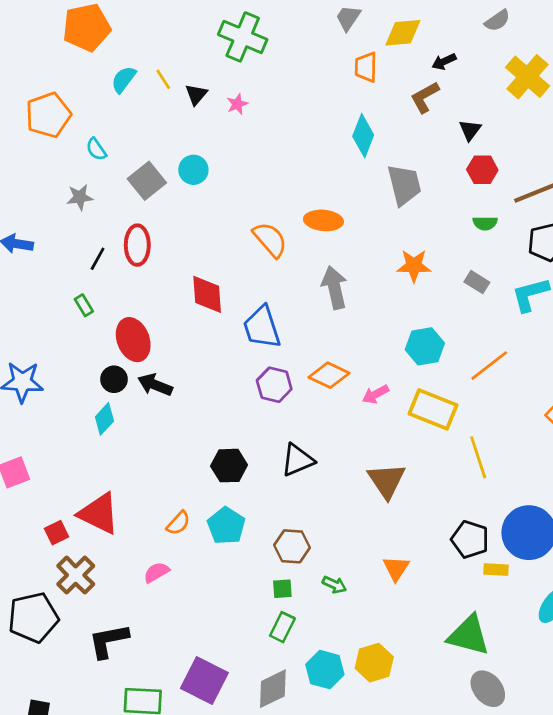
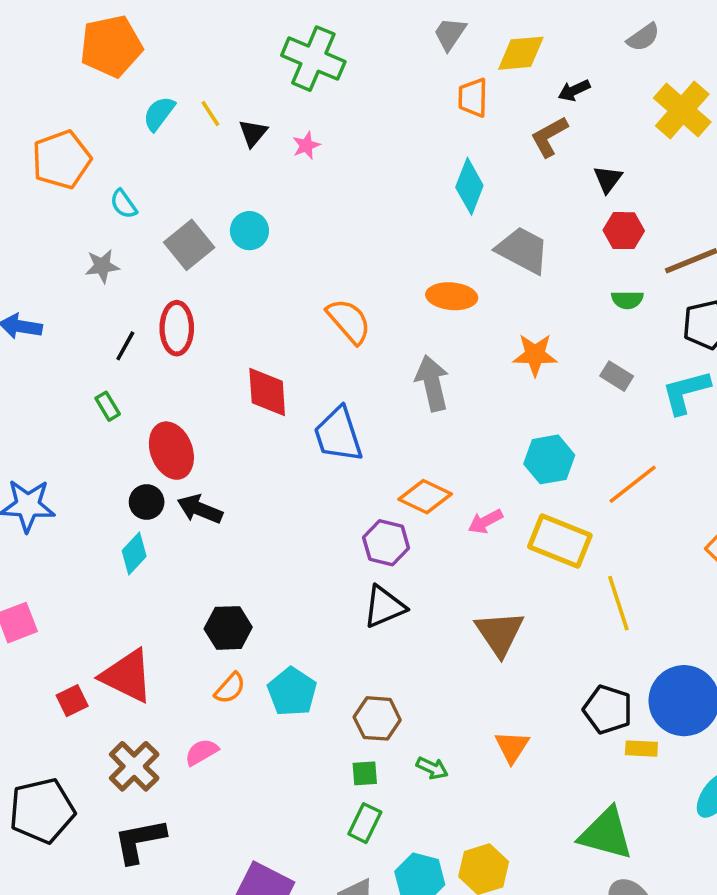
gray trapezoid: (404, 185) -> (523, 250), turned -48
orange ellipse: (323, 220) -> (452, 296), moved
purple hexagon: (274, 385) -> (386, 543), moved
black hexagon: (229, 466) -> (228, 628), moved
brown cross: (76, 575) -> (134, 766), moved

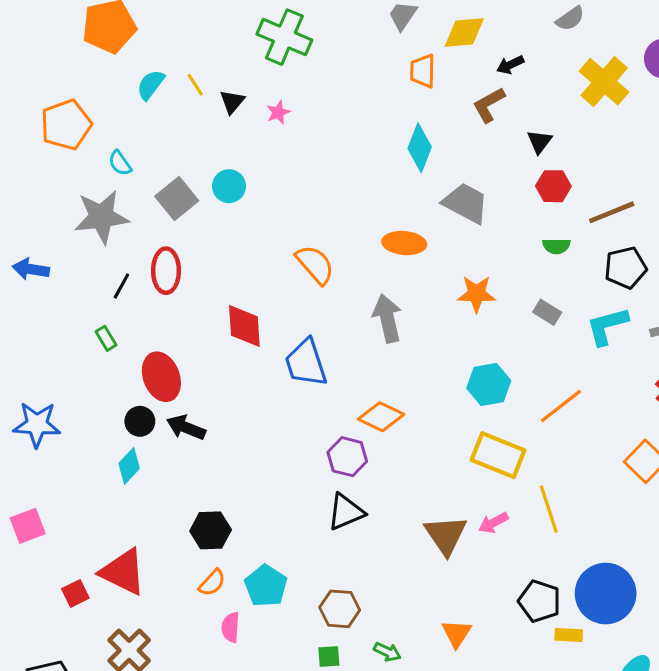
gray star: (102, 266) -> (101, 217), size x1.8
pink arrow: (485, 522) -> (493, 523), moved
pink semicircle: (202, 752) -> (231, 627), moved, turned -56

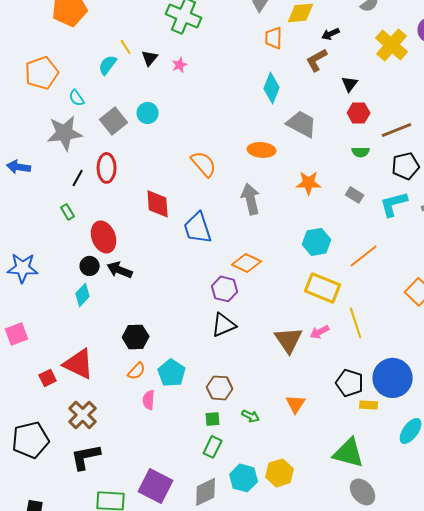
cyan semicircle: (151, 85) -> (108, 65), moved

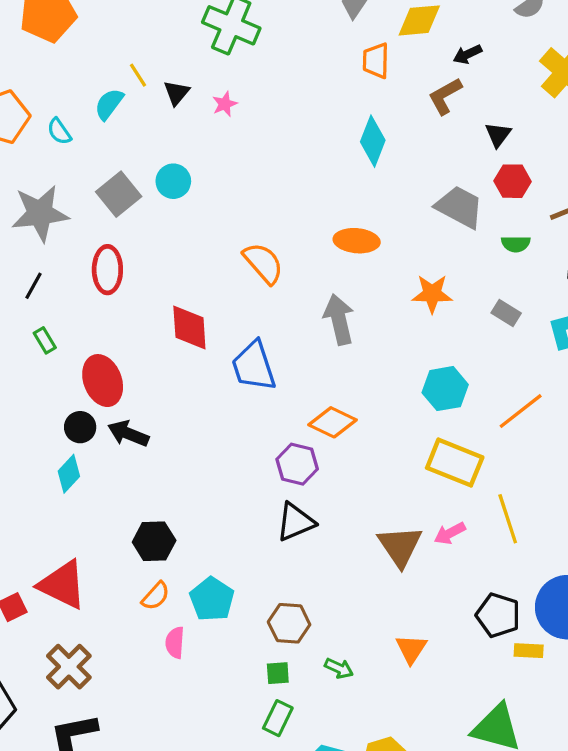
cyan semicircle: (77, 98) -> (59, 131), moved
gray trapezoid: (302, 124) -> (459, 207), moved
black line: (78, 178) -> (33, 286), moved

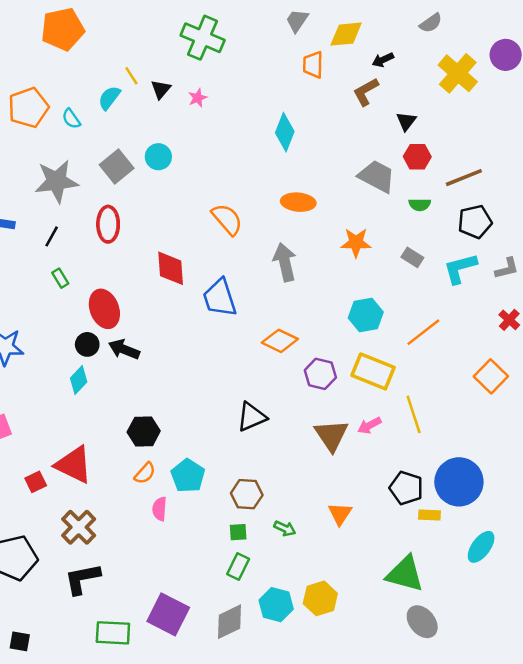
cyan diamond: (373, 141) -> (285, 132), moved
purple hexagon: (297, 464) -> (320, 374), moved

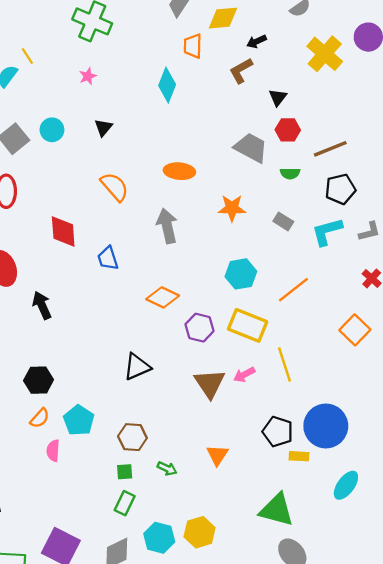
black triangle: (161, 89) -> (103, 128), moved
cyan diamond: (285, 132) -> (167, 85), moved
blue trapezoid: (220, 298) -> (108, 258), size x0.7
black arrow: (124, 349) -> (42, 305), moved, turned 44

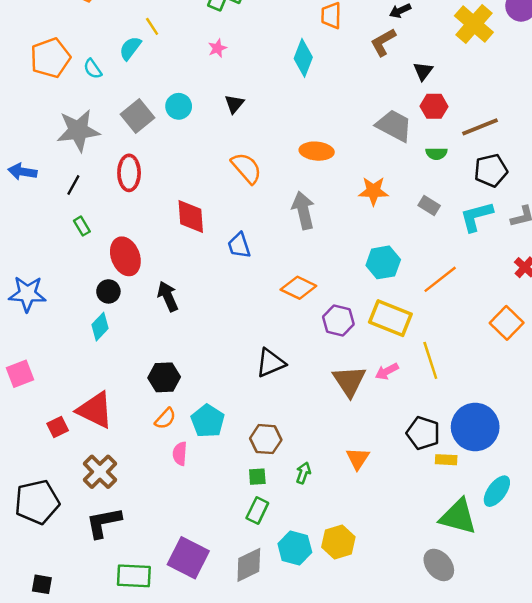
green arrow: (167, 468) -> (303, 473), turned -96
green triangle: (277, 510) -> (458, 517), moved

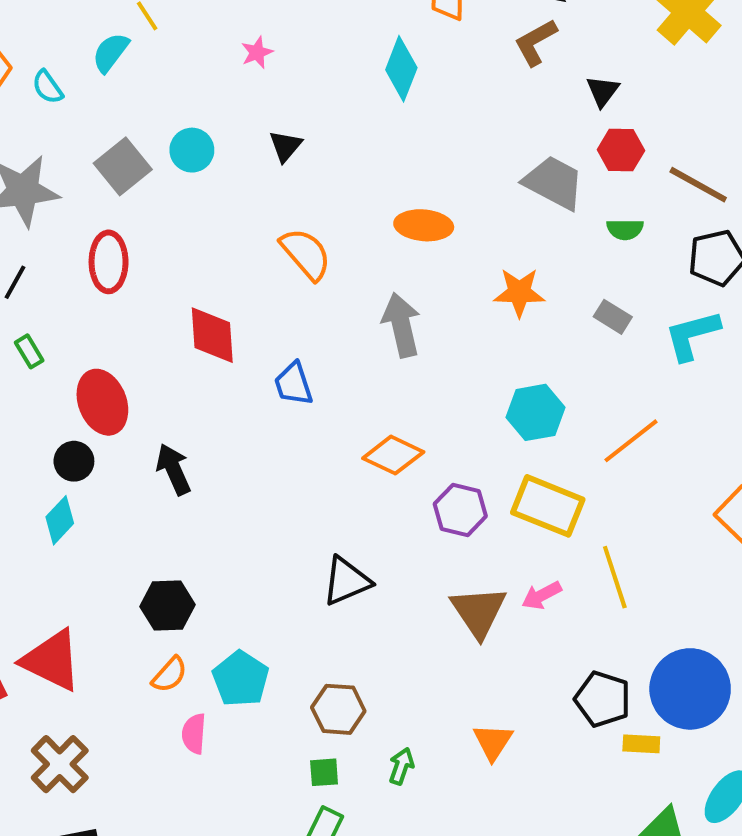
brown line: (480, 127) -> (698, 185), turned 51

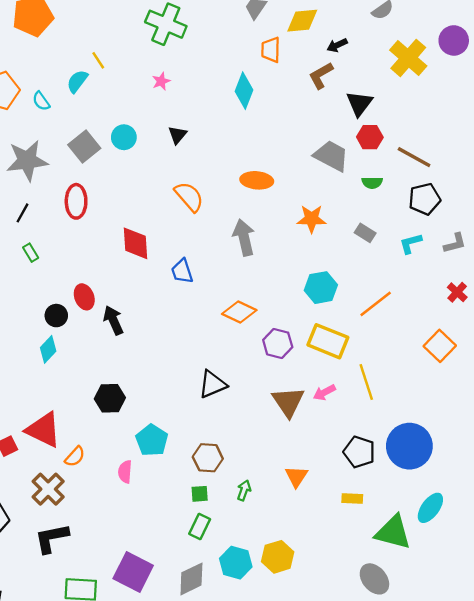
black triangle: (603, 91) -> (359, 103), size x1.4
cyan L-shape: (692, 335) -> (411, 243), size x0.7
red ellipse: (102, 402) -> (84, 297), moved, size x0.7
orange semicircle: (170, 675) -> (75, 457), moved
yellow rectangle: (641, 744) -> (352, 499), moved

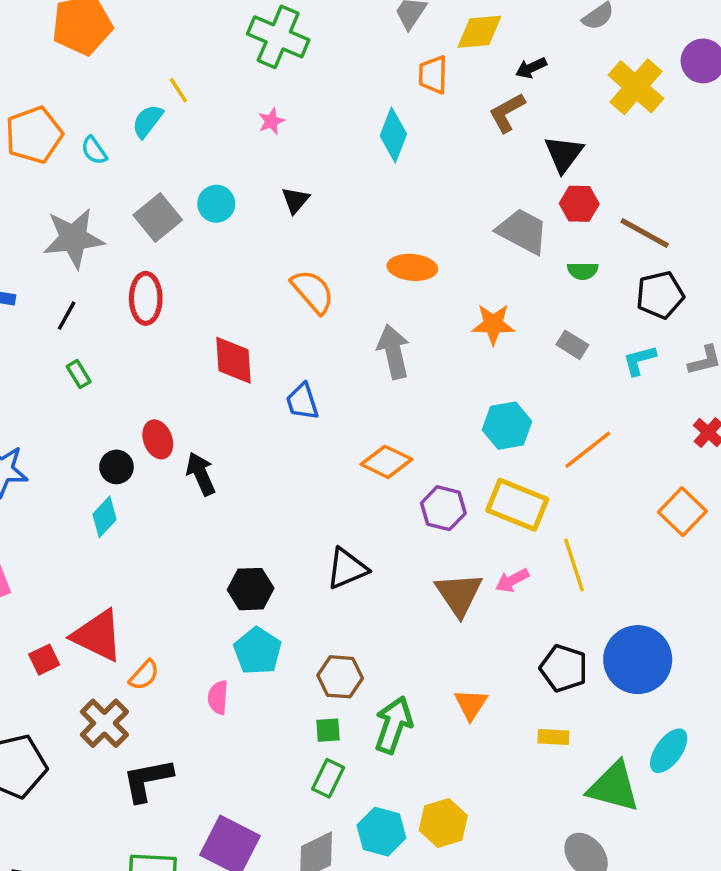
black hexagon: (110, 398) -> (251, 589), moved
green arrow: (244, 490) -> (393, 725), size x1.8
black L-shape: (52, 538) -> (147, 780), moved

